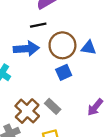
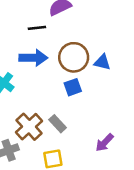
black line: (38, 25) -> (37, 28), moved
purple arrow: (95, 107) -> (105, 143), moved

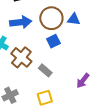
brown cross: (29, 127) -> (21, 57), moved

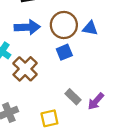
gray rectangle: (45, 70) -> (73, 97), moved

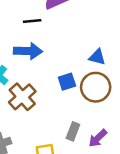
brown circle: (64, 25) -> (96, 87), moved
gray rectangle: (73, 97) -> (73, 131), turned 63

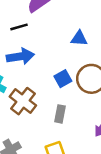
blue triangle: (97, 57) -> (79, 38), moved
gray rectangle: (73, 131) -> (60, 114), moved

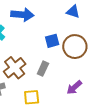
brown cross: (23, 101) -> (15, 68), moved

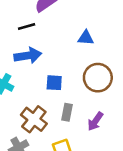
blue square: (52, 41) -> (54, 83), moved, turned 32
purple arrow: (74, 87) -> (95, 121), moved

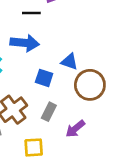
blue triangle: (86, 38) -> (69, 62), moved

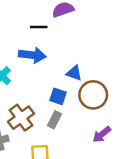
blue square: (44, 78) -> (58, 96), moved
purple arrow: (75, 129) -> (102, 134), moved

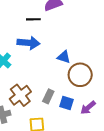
blue square: (58, 96) -> (67, 103), moved

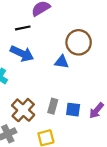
blue arrow: (28, 43) -> (22, 54), turned 30
brown circle: (80, 75) -> (79, 42), moved

